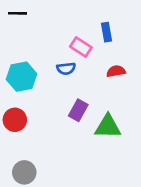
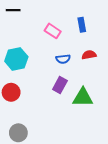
pink rectangle: (81, 47) -> (53, 31), moved
blue semicircle: (66, 69) -> (63, 59), moved

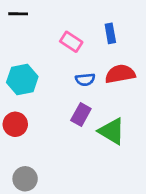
red semicircle: (89, 55) -> (120, 74), size x1.5
green triangle: (83, 97) -> (112, 131), turned 30

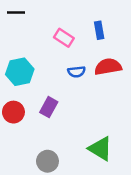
purple rectangle: (81, 114) -> (49, 107), moved
green triangle: (112, 131) -> (100, 149), moved
gray circle: (25, 179) -> (47, 161), moved

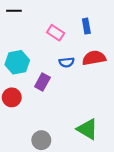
purple rectangle: (49, 107) -> (42, 82), moved

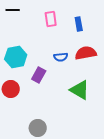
pink rectangle: (56, 33) -> (51, 19), moved, turned 49
green triangle: (87, 129) -> (80, 90), moved

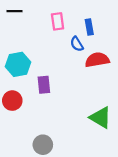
blue semicircle: (61, 57) -> (77, 44), moved, turned 64
purple rectangle: (39, 75) -> (44, 85), turned -35
green triangle: (80, 90) -> (101, 118), moved

